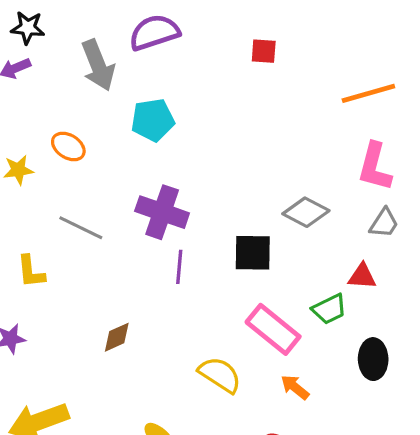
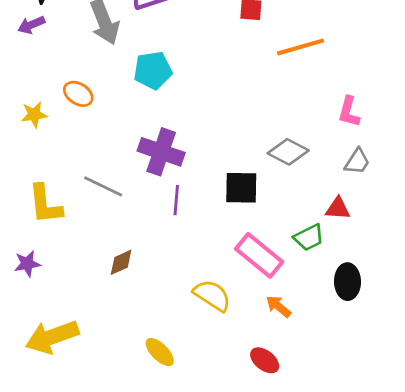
orange line: (368, 93) -> (301, 47), moved
pink L-shape: (375, 167) -> (349, 112), size x0.7
gray line: (81, 228) -> (103, 186), moved
yellow L-shape: (31, 272) -> (45, 204), size x1.4

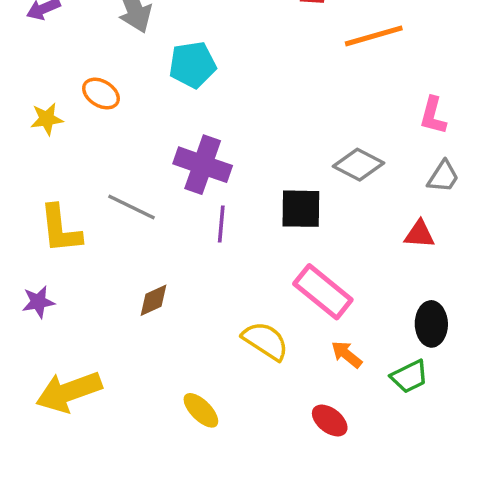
green trapezoid: (309, 237) -> (409, 376), moved

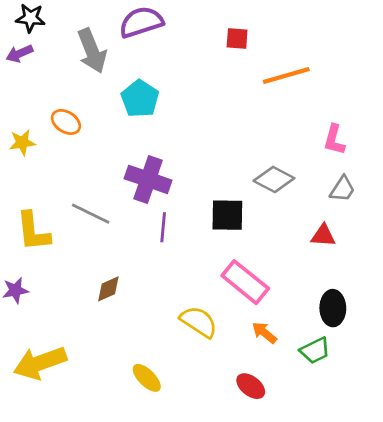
cyan pentagon: (192, 65) -> (140, 99), turned -30

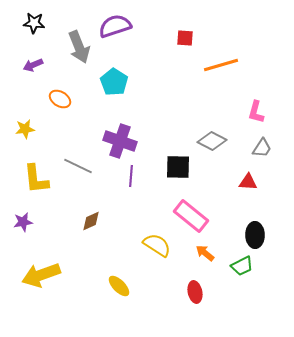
purple arrow: (19, 54) -> (33, 65), moved
yellow star: (22, 143) -> (25, 129), moved
red ellipse: (251, 386) -> (195, 292), turned 40

